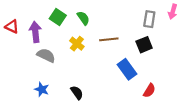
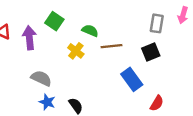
green semicircle: (83, 18) -> (90, 31), moved, turned -32
gray semicircle: (46, 55) -> (41, 78), moved
blue star: (42, 89) -> (47, 102), moved

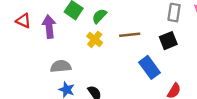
green semicircle: (90, 31) -> (99, 16), moved, turned -70
gray semicircle: (41, 78) -> (61, 66), turned -30

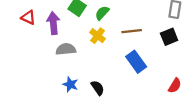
gray semicircle: (61, 66) -> (66, 49), moved
blue rectangle: (150, 67) -> (136, 62), moved

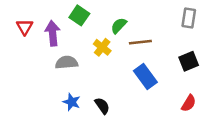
green semicircle: (102, 13) -> (119, 26), moved
red triangle: (28, 17) -> (25, 27), turned 35
black square: (169, 37) -> (189, 61), moved

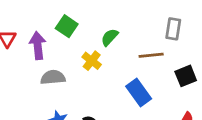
gray rectangle: (189, 18) -> (173, 29), moved
brown line: (140, 42) -> (151, 55), moved

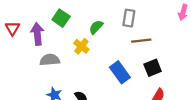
gray rectangle: (173, 29) -> (129, 18), moved
brown line: (151, 55) -> (141, 41), moved
black square: (186, 76) -> (153, 68), moved

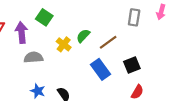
gray rectangle: (129, 18) -> (134, 17), moved
green semicircle: (96, 27) -> (83, 36), moved
brown line: (141, 41) -> (108, 42), moved, turned -30

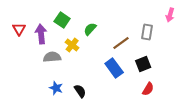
gray rectangle: (134, 17) -> (147, 32), moved
green semicircle: (83, 36) -> (90, 29), moved
yellow cross: (64, 44) -> (72, 45), moved

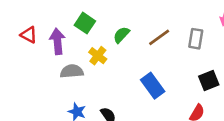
red triangle: (19, 29) -> (29, 35), turned -32
brown line: (121, 43) -> (159, 37), moved
black square: (143, 64) -> (209, 80), moved

